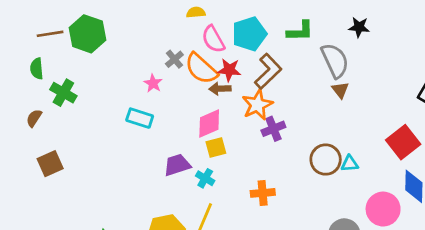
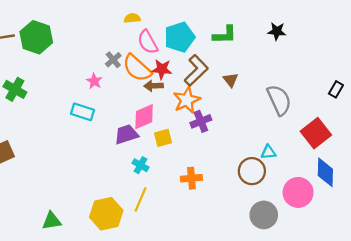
gray semicircle: (335, 61) -> (279, 100), moved
brown triangle: (340, 90) -> (231, 80), moved
yellow square: (216, 148) -> (163, 138), moved
brown circle: (326, 160) -> (252, 171), moved
purple trapezoid: (177, 165) -> (126, 134), moved

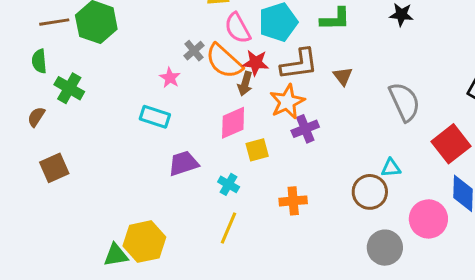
brown L-shape: (196, 70) -> (299, 64), turned 36
brown arrow: (154, 86) -> (245, 84), turned -72
purple trapezoid: (126, 134) -> (183, 163), moved
yellow hexagon: (106, 214) -> (144, 242), moved

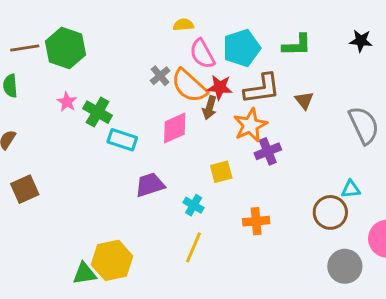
pink star: (170, 78) -> (67, 102), moved
green cross: (69, 88) -> (98, 112), moved
pink diamond: (233, 123) -> (175, 128), moved

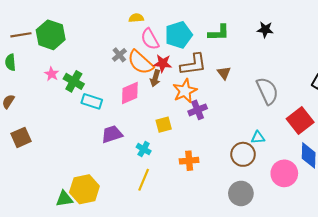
gray circle: (345, 266) -> (241, 193), moved

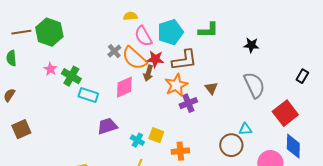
black star: (265, 30) -> (251, 45), moved
brown triangle: (224, 73) -> (211, 88), moved
yellow square: (164, 125) -> (156, 135), moved, turned 35

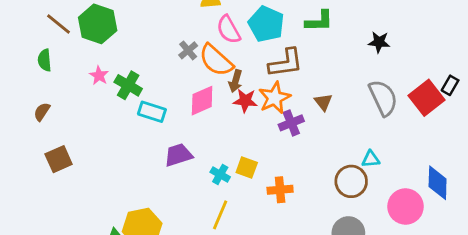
brown line: (21, 32) -> (59, 24), turned 48
cyan pentagon: (170, 32) -> (266, 24), turned -30
red star: (155, 59) -> (245, 101), moved
red square: (285, 113) -> (426, 98), moved

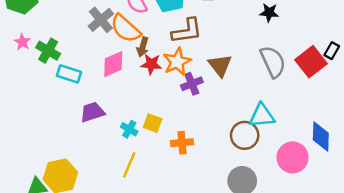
gray cross: (188, 50) -> (101, 20), size x1.5
brown triangle: (323, 102) -> (220, 65), size x1.5
cyan triangle: (371, 159) -> (262, 116), size x1.6

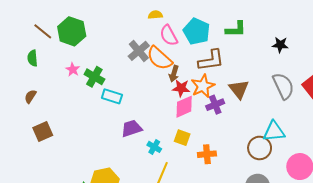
pink diamond: (113, 64) -> (184, 107), moved
cyan cross: (129, 129) -> (154, 147), moved

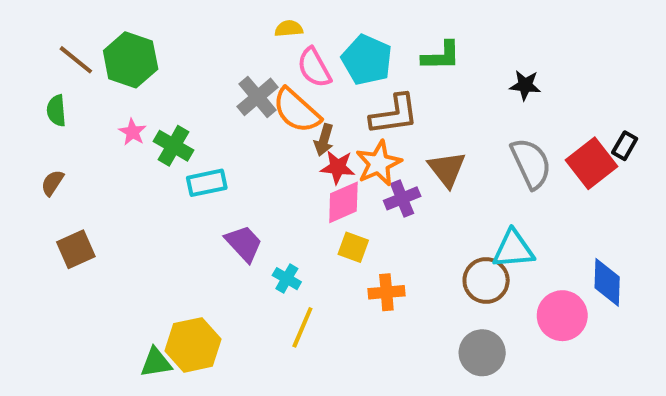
cyan rectangle: (112, 96) -> (207, 183), turned -30
purple trapezoid: (132, 128) -> (244, 243), turned 65
yellow square: (182, 138) -> (353, 247), moved

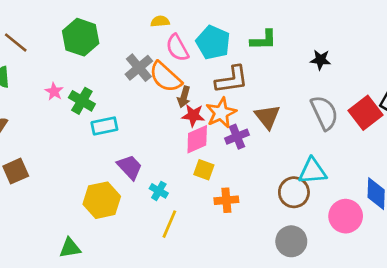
green hexagon: (131, 60) -> (81, 37), moved
yellow hexagon: (193, 345) -> (102, 200), moved

